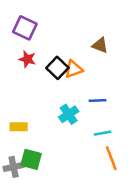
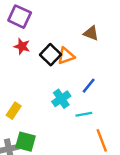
blue line: (97, 100) -> (89, 86), turned -49
yellow rectangle: (19, 127) -> (14, 111), turned -56
cyan line: (103, 133) -> (84, 114), moved

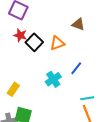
black square: (51, 55) -> (34, 42), moved
cyan line: (84, 114) -> (87, 98), moved

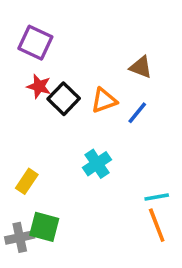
blue line: (76, 68) -> (137, 113), moved

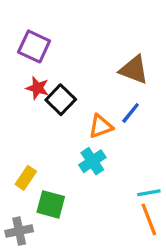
brown triangle: (141, 67) -> (134, 70), size x1.4
orange triangle: (104, 100) -> (101, 126), moved
green square: (44, 227) -> (51, 204), moved

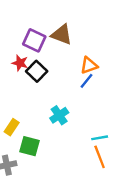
purple square: (34, 46) -> (34, 40), moved
brown triangle: (134, 70) -> (62, 34), moved
orange triangle: (101, 126) -> (89, 65), moved

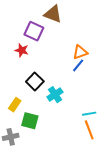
brown triangle: (62, 34) -> (53, 14), moved
black square: (37, 71) -> (35, 82), moved

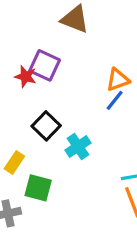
purple square: (34, 31) -> (45, 65), moved

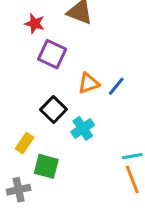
red star: (25, 77) -> (35, 24), moved
orange triangle: (118, 80) -> (89, 83), moved

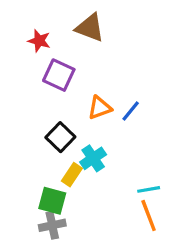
yellow rectangle: (24, 143) -> (72, 175), moved
gray cross: (19, 190) -> (52, 225), moved

